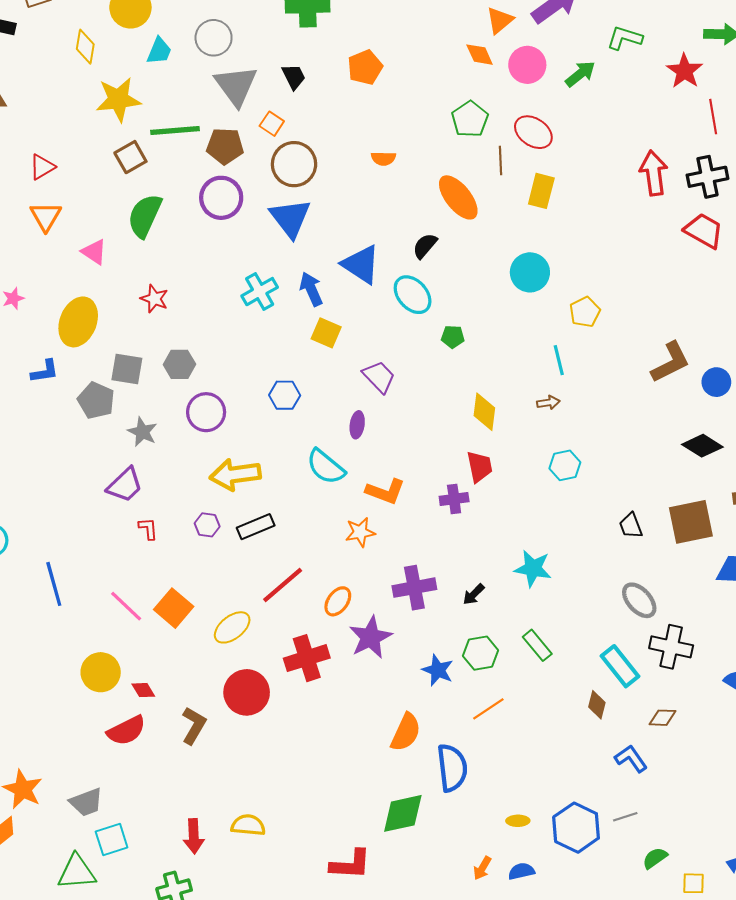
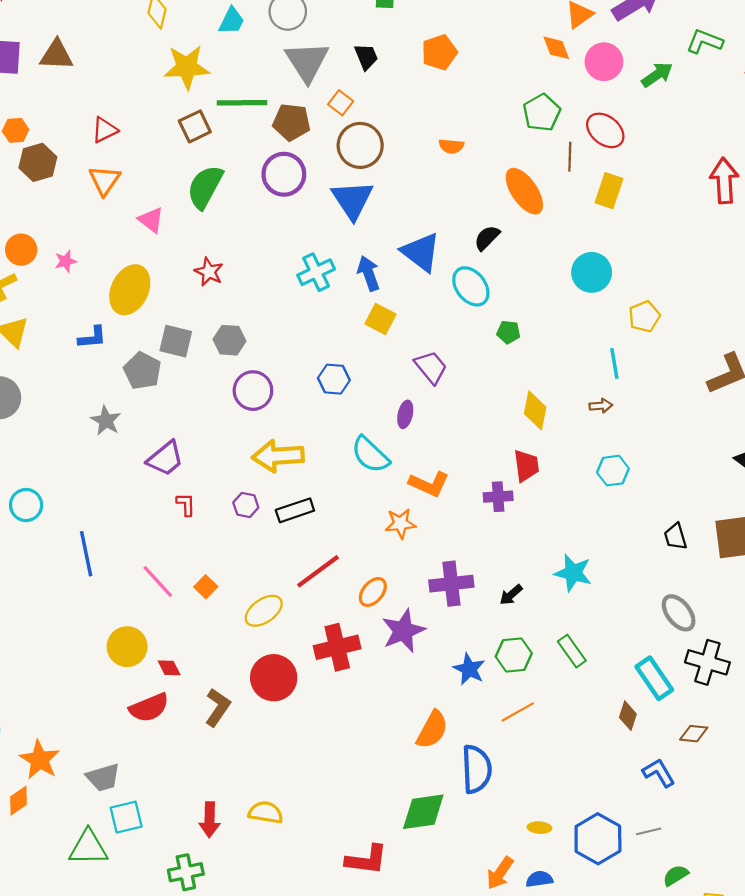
gray star: (142, 432) -> (106, 421), moved
orange square: (174, 608) -> (206, 587), size x0.6
orange arrow: (482, 868) -> (500, 873), size x1.4

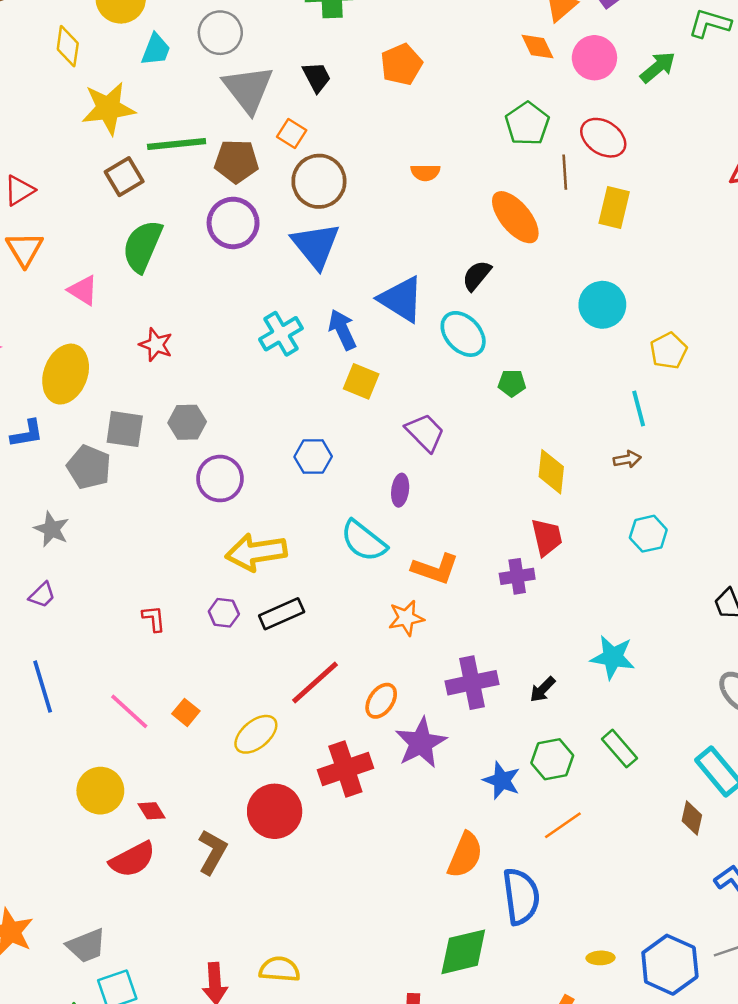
purple trapezoid: (165, 459) -> (42, 595), moved, size x0.6

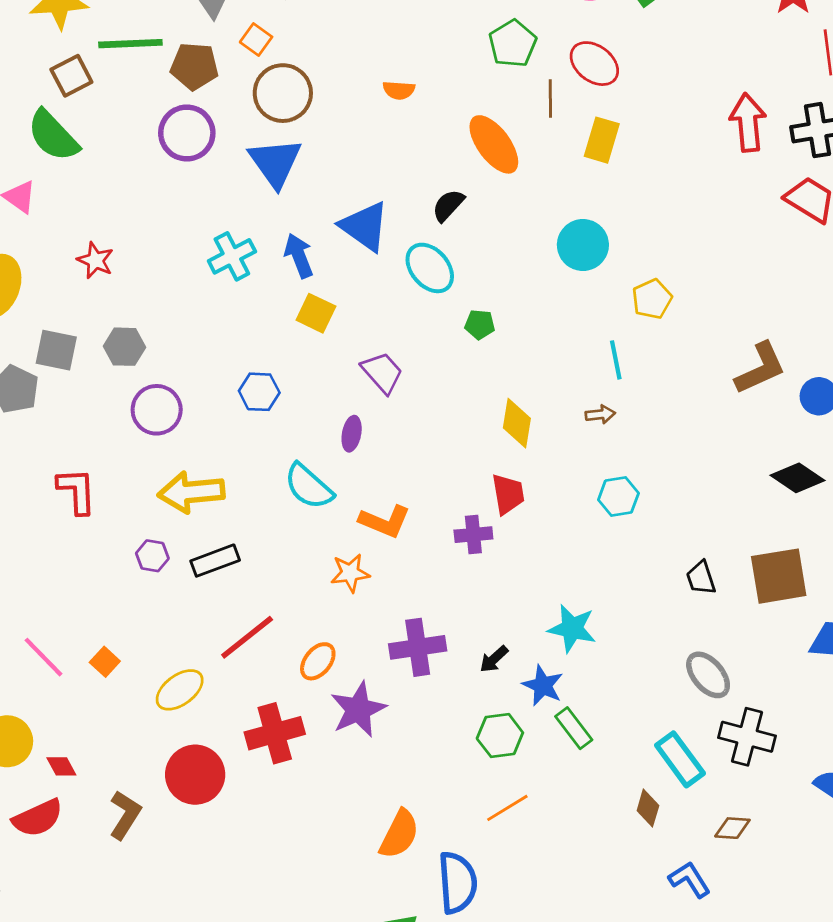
green semicircle: (142, 246) -> (53, 136), moved, turned -70
red L-shape: (154, 619) -> (77, 491), moved, size x1.6
blue star: (502, 780) -> (543, 685), moved

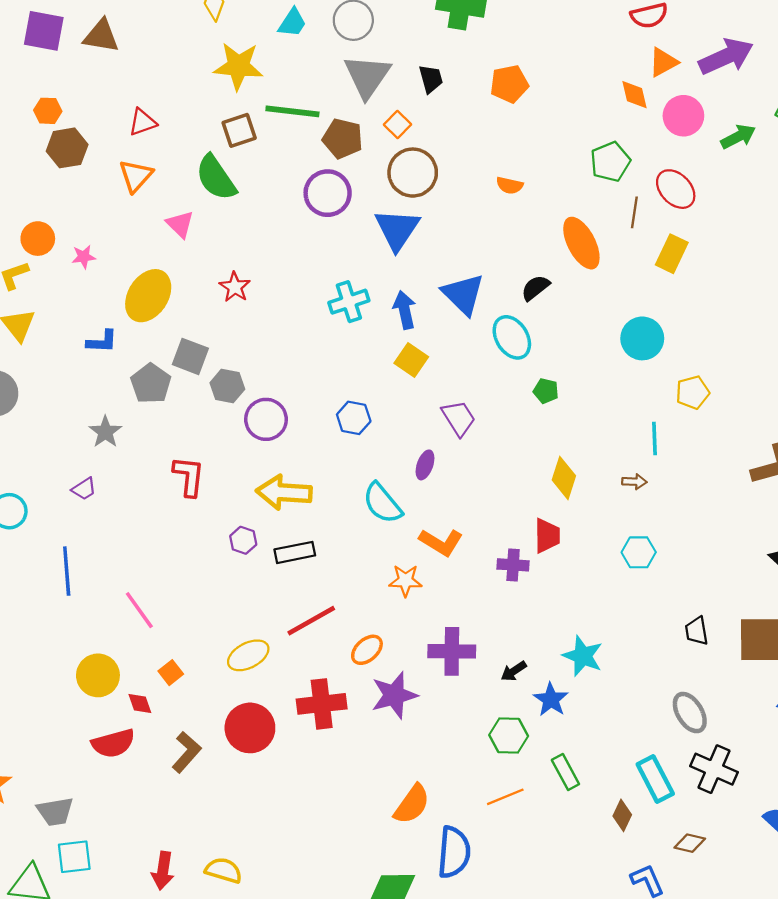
gray hexagon: (125, 347) -> (227, 386), moved
orange square: (105, 662) -> (171, 673), moved
green rectangle: (574, 728) -> (565, 772), moved

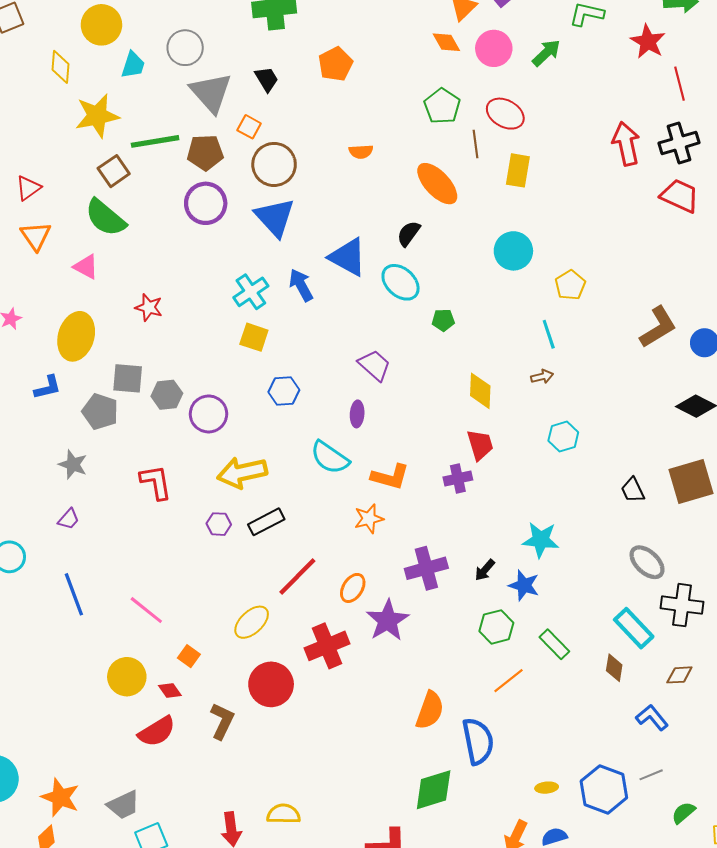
yellow square: (411, 360) -> (254, 337), moved

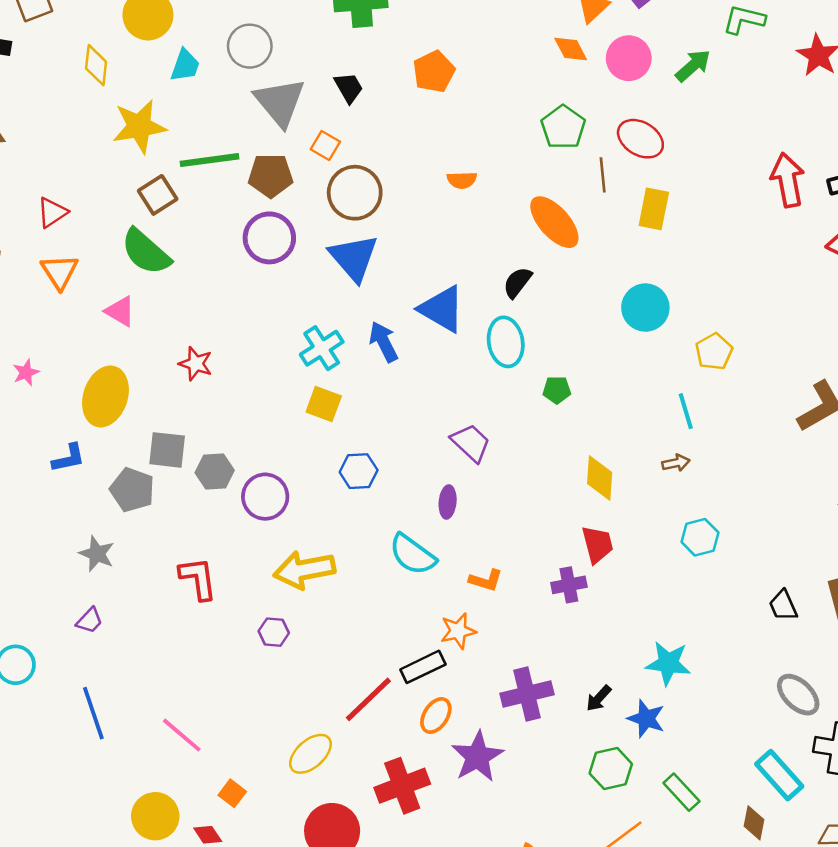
cyan ellipse: (401, 282) -> (506, 342), turned 36
orange L-shape: (390, 477) -> (486, 580), size x0.7
black rectangle: (266, 522) -> (423, 667), moved

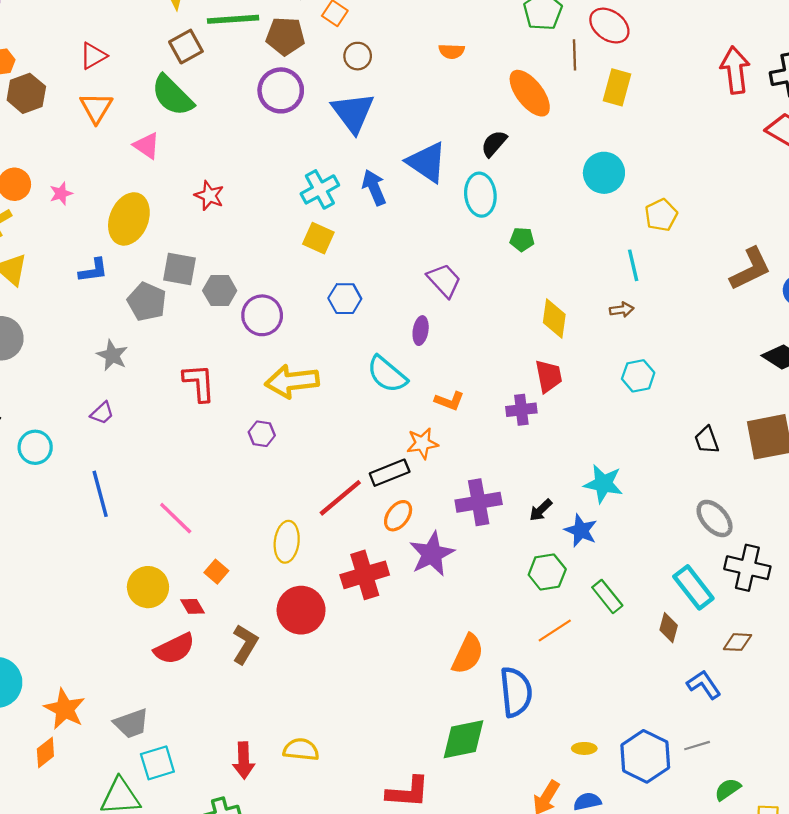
brown circle: (355, 193) -> (358, 56), size x0.6
yellow ellipse: (310, 754) -> (287, 542), turned -45

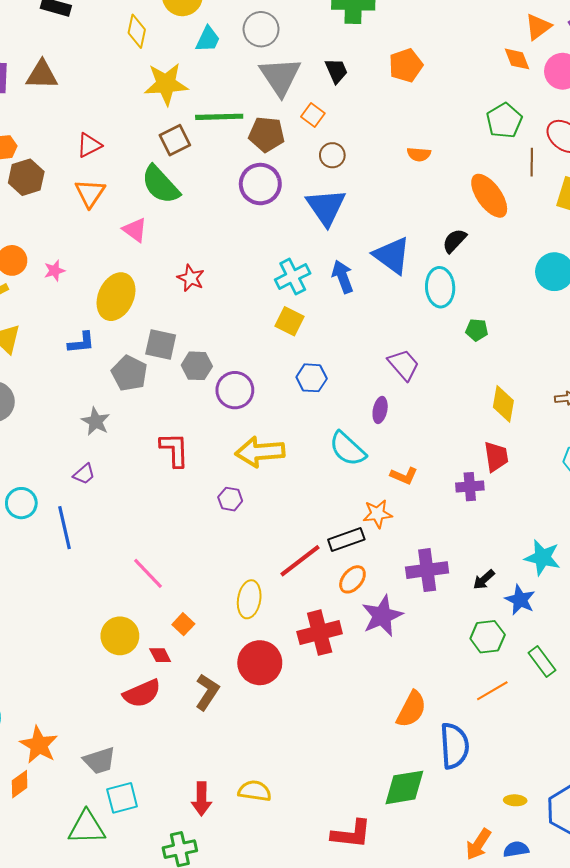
blue line: (100, 494) -> (64, 528), moved

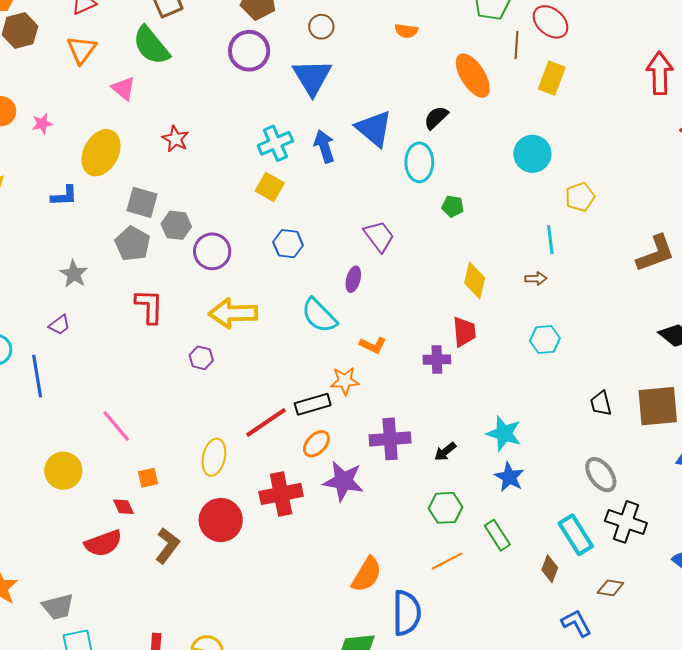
gray pentagon: (129, 373) -> (133, 244), moved
blue star: (520, 600) -> (509, 477), moved
purple star: (382, 616) -> (343, 481), turned 30
orange square: (183, 624) -> (148, 478), turned 30
yellow circle: (120, 636) -> (63, 471), moved

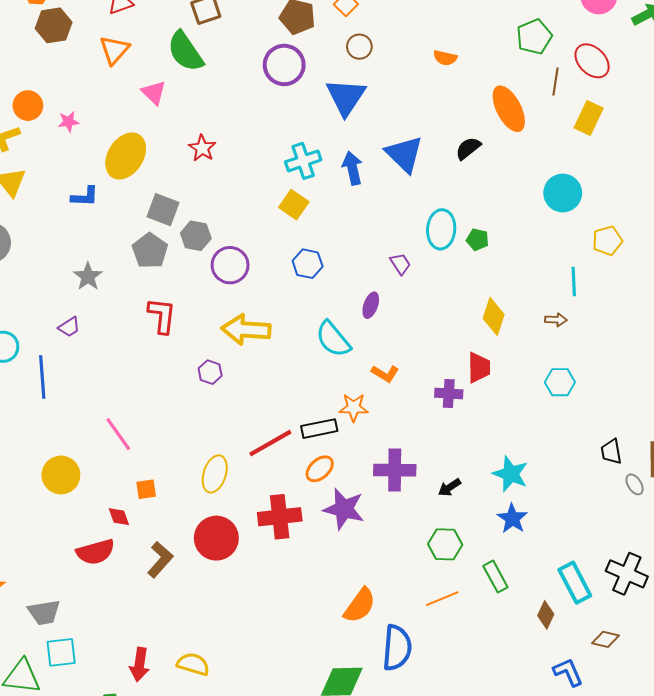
cyan ellipse: (419, 162) -> (441, 229), moved
purple trapezoid: (379, 236) -> (400, 264), size x0.7
gray ellipse: (601, 475) -> (635, 484), moved, size x0.6

